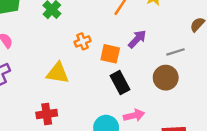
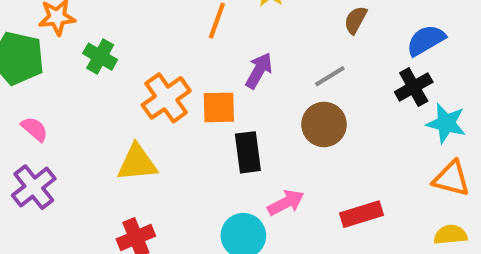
orange cross: (83, 41) -> (166, 98), size x1.6
black rectangle: (120, 83) -> (248, 152), turned 35

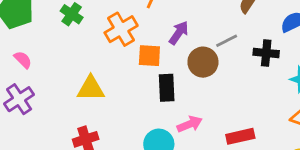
black cross: (414, 87) -> (266, 53), moved, turned 30
orange cross: (166, 98) -> (121, 29), moved
brown circle: (324, 124) -> (203, 62), moved

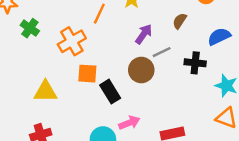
purple arrow: (179, 33) -> (144, 34), moved
orange square: (149, 56) -> (87, 74), moved
black rectangle: (167, 88) -> (110, 92), turned -30

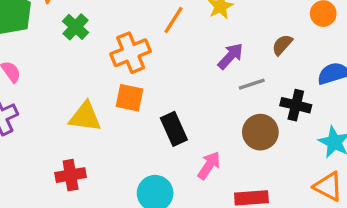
brown circle: (141, 70) -> (260, 132), moved
orange square: (87, 74) -> (130, 98), moved
pink arrow: (129, 123) -> (209, 165), moved, turned -42

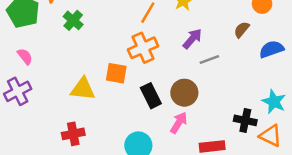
brown semicircle: (282, 45) -> (242, 30), moved
orange cross: (131, 53) -> (143, 48), moved
black cross: (296, 105) -> (245, 120), moved
brown circle: (260, 132) -> (184, 93), moved

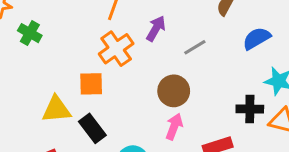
purple arrow: (192, 39) -> (156, 29), moved
blue semicircle: (272, 49) -> (257, 38), moved
black rectangle: (151, 96) -> (92, 128), moved

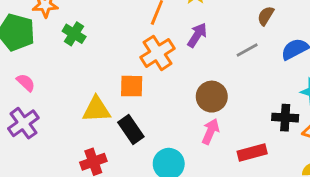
gray line: (195, 47) -> (247, 50), moved

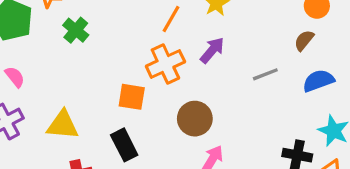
brown semicircle: (266, 16) -> (304, 40), moved
brown circle: (212, 97) -> (195, 119), moved
yellow triangle: (97, 109) -> (63, 125), moved

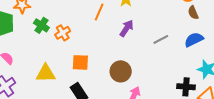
brown semicircle: (304, 40) -> (193, 13), moved, turned -56
orange cross: (165, 64) -> (63, 33), moved, size x0.7
yellow triangle: (63, 125) -> (46, 73), moved

